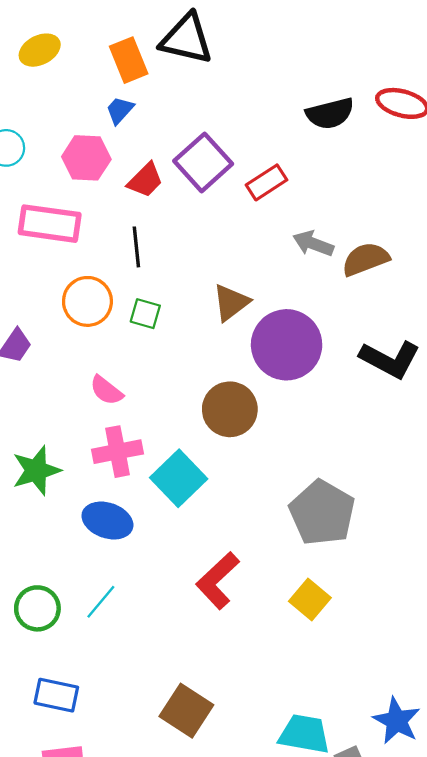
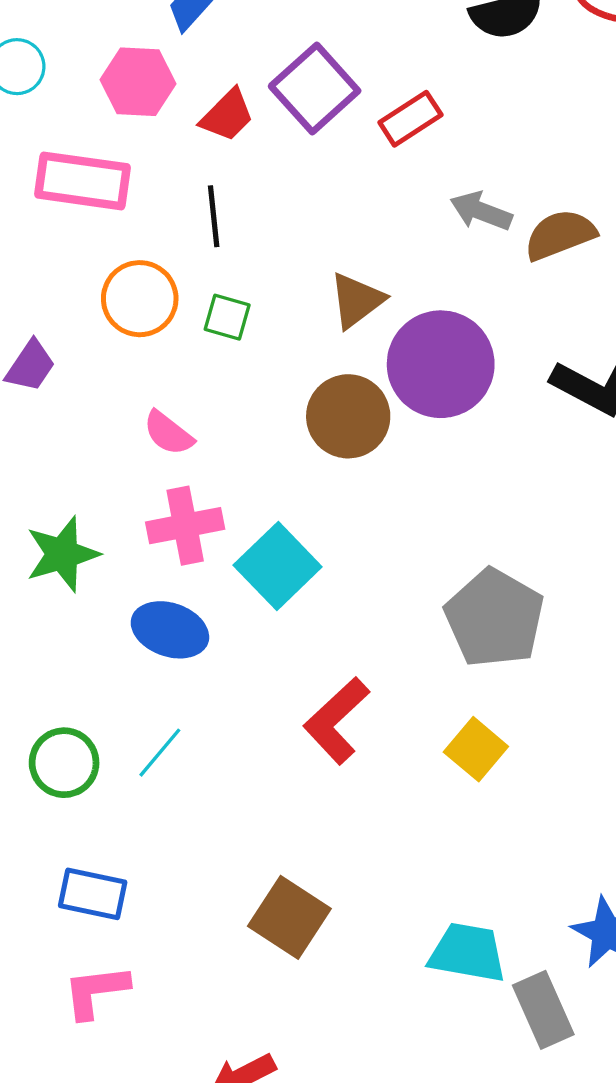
brown circle: (230, 409) -> (348, 416), moved

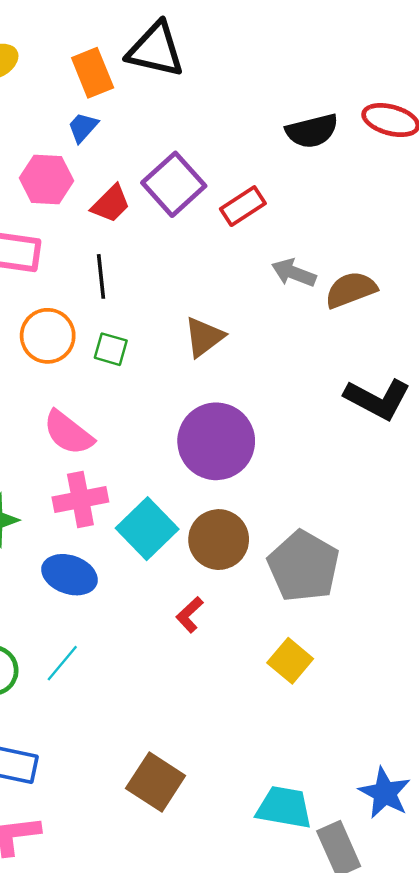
purple circle: (441, 364) -> (216, 441), moved
brown circle: (348, 416) -> (219, 540), moved
pink semicircle: (168, 433) -> (68, 433), size x1.4
red L-shape: (336, 721) -> (190, 615), moved, size x0.6

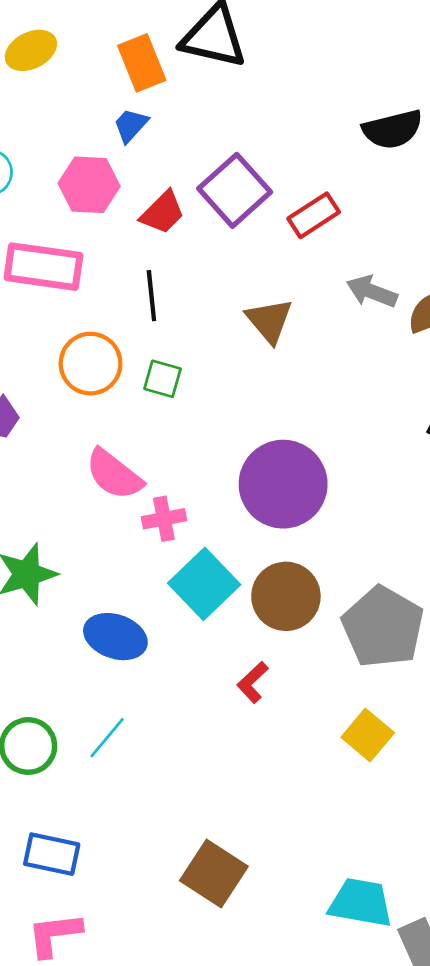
brown triangle: (204, 337) -> (269, 321), moved, turned -33
pink cross: (80, 500) -> (164, 519), moved, size x0.7

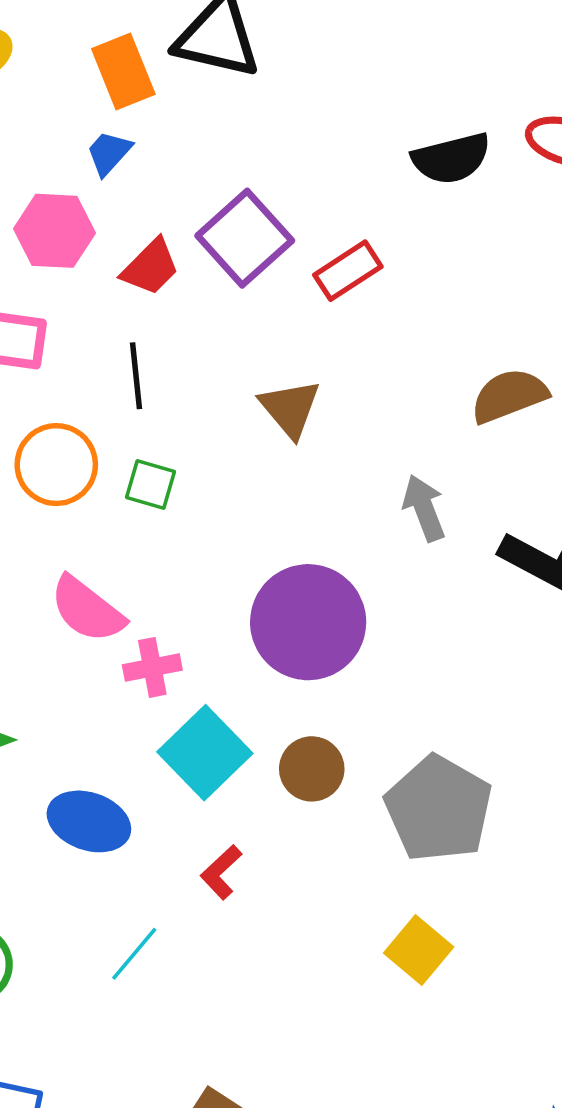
gray arrow: (372, 292) -> (424, 508), moved, turned 48
brown circle: (286, 596) -> (312, 769), size x0.7
red L-shape: (253, 682) -> (221, 872), moved
cyan line: (107, 738) -> (134, 954), moved

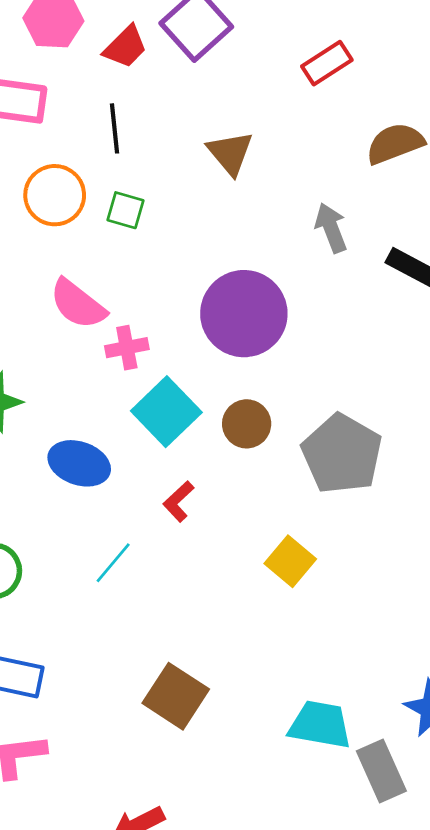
red rectangle: (348, 271) -> (327, 63), moved
yellow square: (419, 950) -> (290, 561), moved

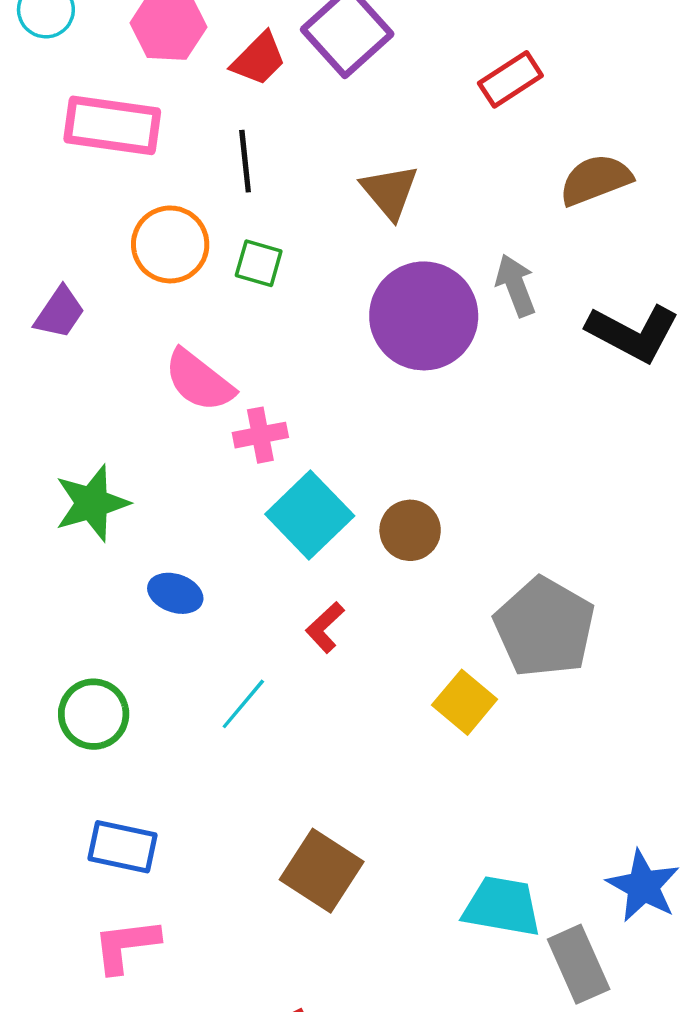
purple circle: (244, 314) -> (424, 316), moved
gray pentagon: (342, 454) -> (545, 627), moved
blue ellipse: (79, 463) -> (175, 593), moved, size x0.7

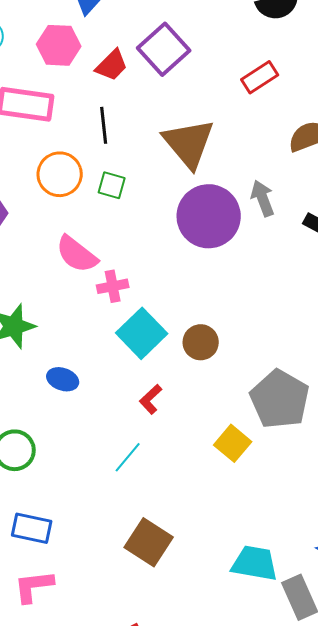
brown triangle: (390, 192) -> (189, 143), size x1.5
cyan line: (243, 704) -> (128, 457), moved

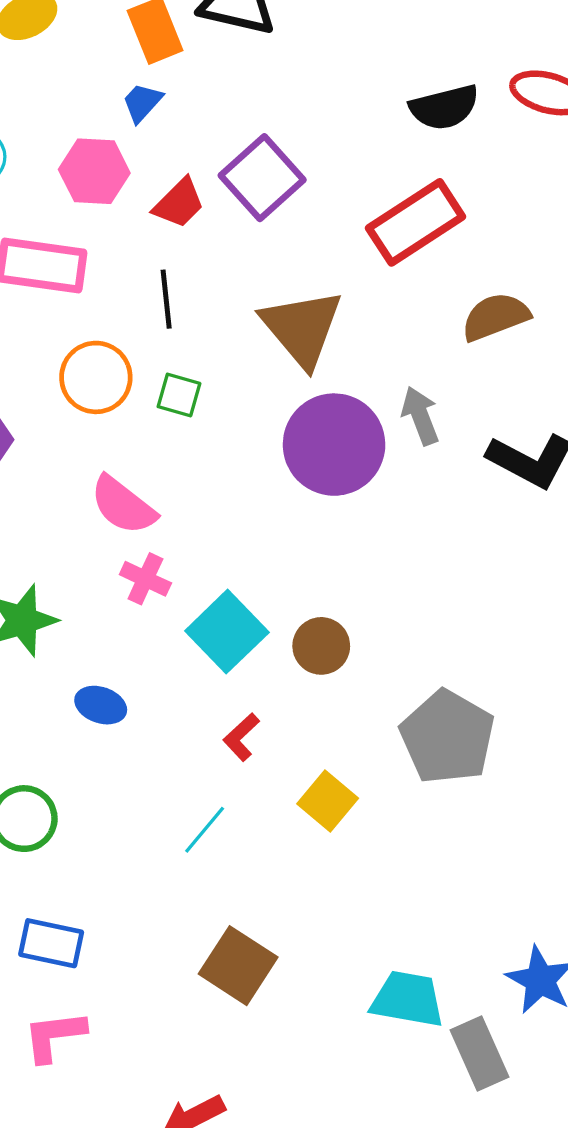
red rectangle: (260, 77) -> (416, 222), size x1.6
pink cross: (113, 286) -> (145, 579), moved, turned 36
yellow square: (233, 443) -> (328, 801), moved

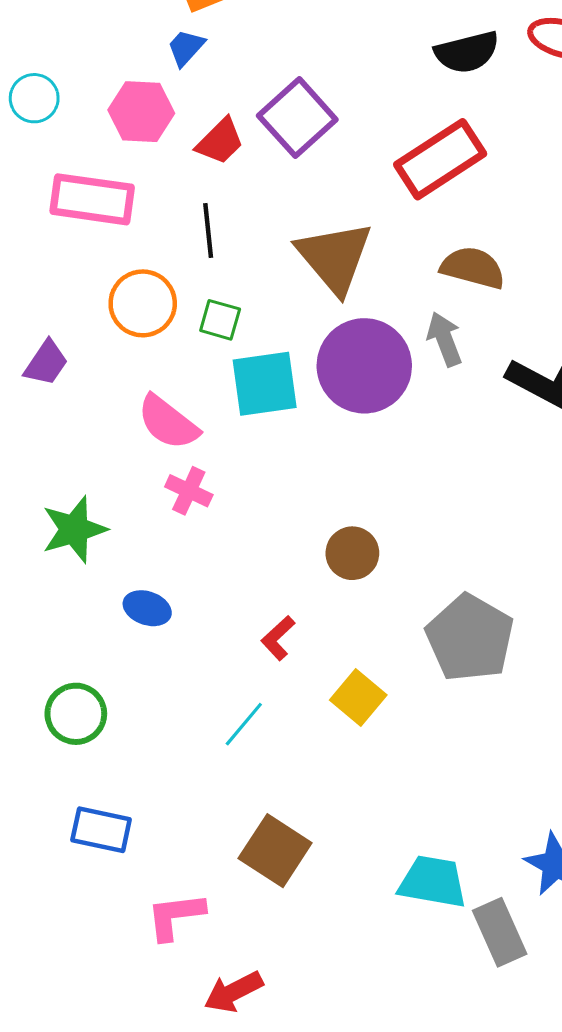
brown semicircle: (495, 317) -> (473, 268), moved, turned 36
cyan square: (227, 632) -> (265, 384), moved, turned 36
pink L-shape: (54, 1036) -> (175, 916), moved

